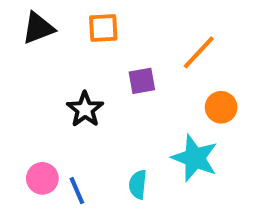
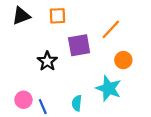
purple square: (142, 81) -> (79, 45), size x1.5

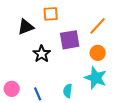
black triangle: (21, 16) -> (26, 27), moved
orange circle: (123, 60) -> (98, 53), moved
pink circle: (23, 100) -> (12, 89), moved

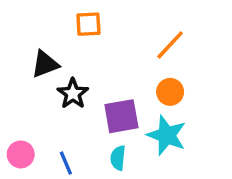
black triangle: (26, 27) -> (45, 64), moved
purple square: (70, 40) -> (121, 116), moved

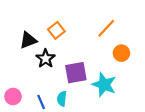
orange square: (88, 24) -> (56, 30), moved, turned -35
orange circle: (170, 92) -> (121, 53), moved
cyan semicircle: (118, 158) -> (62, 99), moved

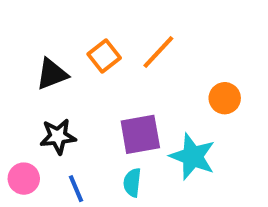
orange line: (106, 28) -> (158, 52), moved
black star: (46, 59) -> (58, 136), moved, turned 30
cyan semicircle: (62, 99) -> (132, 183), moved

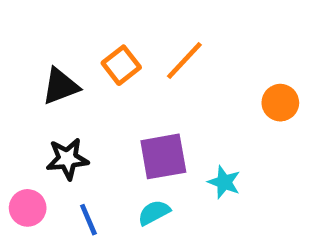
orange circle: (225, 98) -> (280, 103), moved
cyan star: (193, 156) -> (224, 182), size x0.6
cyan semicircle: (132, 183) -> (154, 213), turned 56

